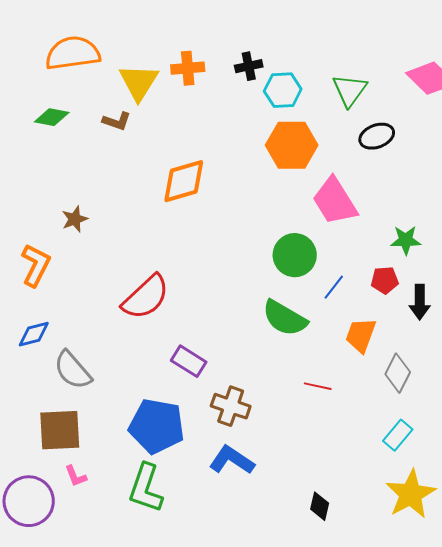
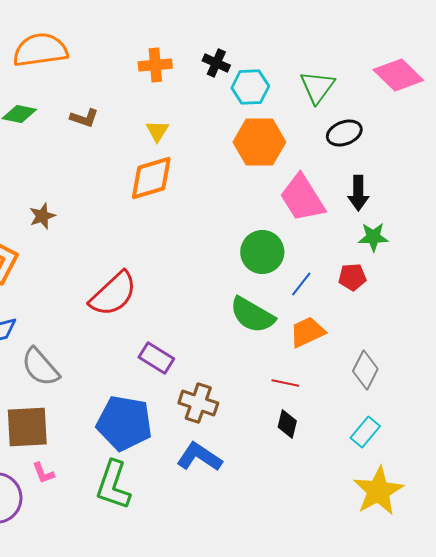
black cross: (249, 66) -> (216, 63), turned 36
yellow triangle: (139, 82) -> (157, 131), moved, size x0.6
black arrow: (420, 302) -> (358, 193), moved
orange trapezoid: (361, 335) -> (307, 332), moved, turned 45
black diamond: (320, 506) -> (287, 424), moved

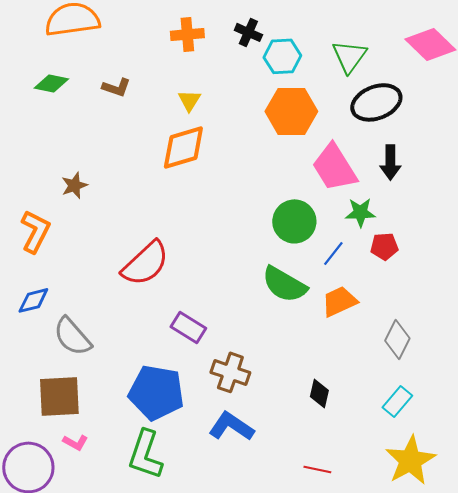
black ellipse: (344, 133) -> (376, 102), size x1.4
green star: (373, 237) -> (360, 212), moved
red line: (285, 383) -> (317, 469), moved
pink L-shape: (43, 473) -> (75, 442), turned -40

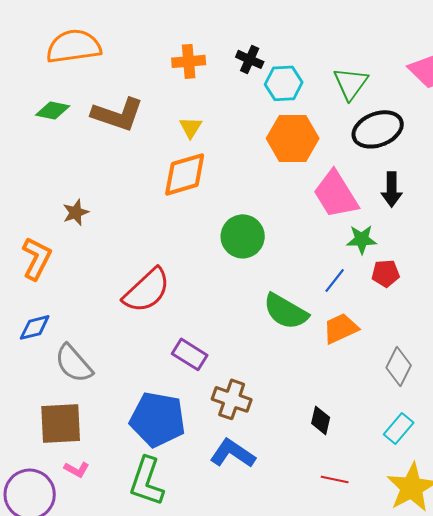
brown L-shape: (116, 87) -> (118, 114), size x1.8
green circle: (294, 221) -> (243, 236), moved
red line: (317, 469) -> (335, 479), moved

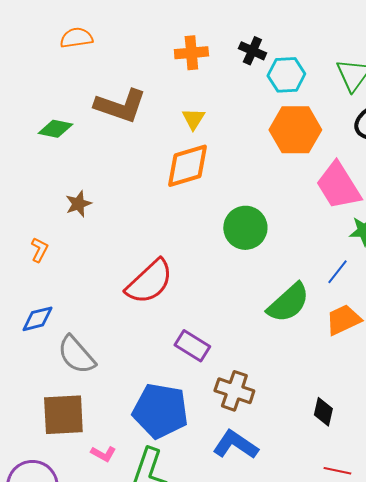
orange semicircle: (74, 46) -> (76, 38), size x0.6
green diamond: (53, 110) -> (55, 129), moved
orange L-shape: (37, 258) -> (39, 250), size x0.6
green semicircle: (286, 311) -> (288, 303), turned -72
pink L-shape: (77, 469) -> (103, 454), moved

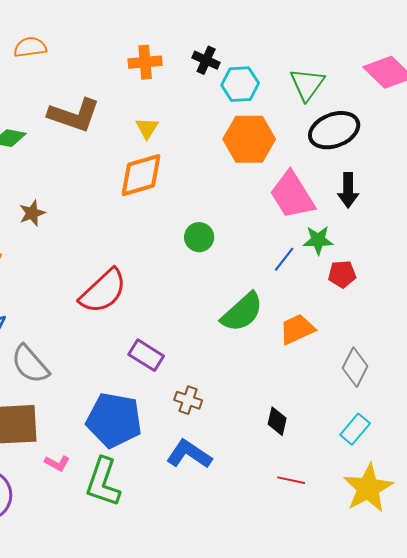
green circle: (245, 228) -> (199, 237), size x0.7
blue line: (337, 272) -> (284, 259), moved
brown cross: (234, 391) -> (188, 400), size x0.7

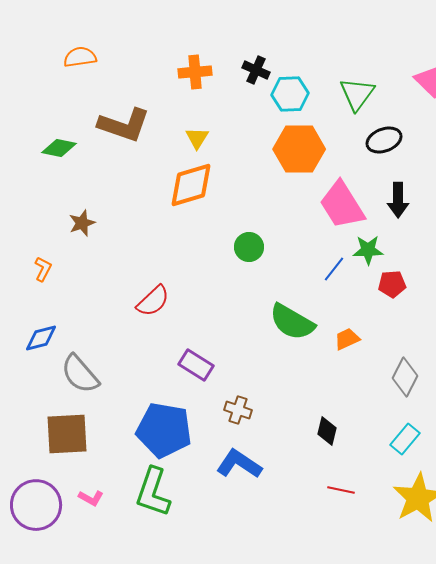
black ellipse: (334, 130) -> (384, 140), size x0.7
red semicircle: (103, 291) -> (153, 301), size x0.7
green semicircle: (242, 312) -> (292, 322), turned 72
orange trapezoid: (297, 329) -> (347, 339), size x0.7
pink L-shape: (57, 463) -> (91, 498), moved

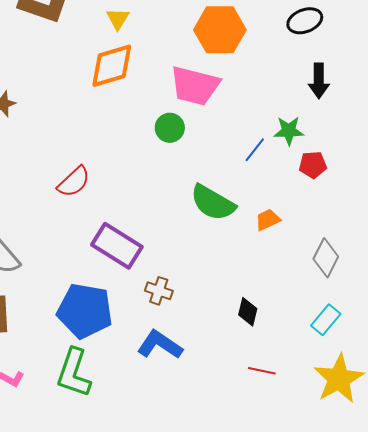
pink trapezoid: (342, 205) -> (195, 86), moved, turned -44
purple rectangle: (196, 365) -> (117, 246), size x1.4

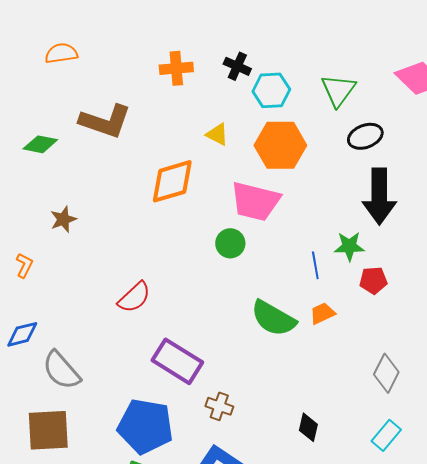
yellow triangle: (118, 19) -> (217, 134), moved, turned -35
black arrow: (319, 81) -> (379, 196), size x1.6
blue line: (255, 150) -> (315, 265), turned -48
orange trapezoid: (268, 220) -> (322, 313), moved

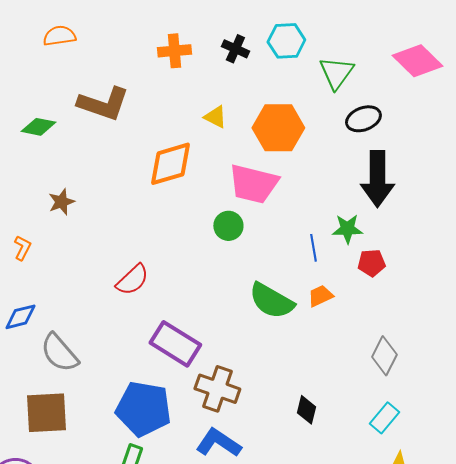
cyan hexagon: (271, 90) -> (286, 41), moved
brown cross: (219, 406) -> (217, 389), size x1.6

